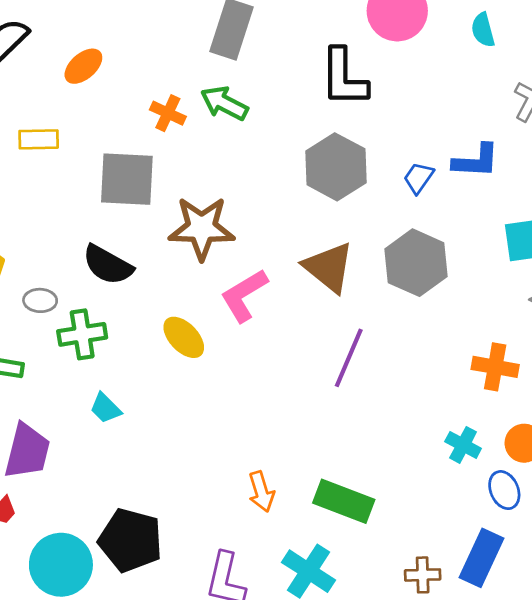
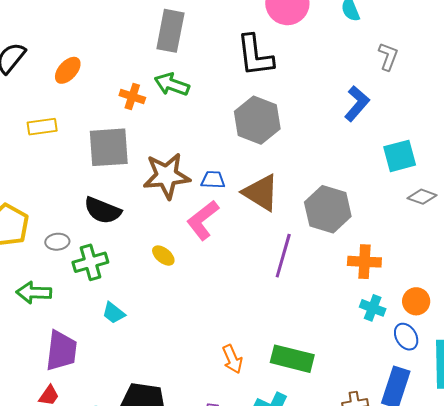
blue L-shape: (476, 161) -> (357, 104), turned -45
blue trapezoid: (418, 178) -> (213, 180), moved, turned 65
gray hexagon: (416, 263) -> (328, 209), moved
yellow ellipse: (184, 337) -> (163, 256), size x0.7
orange cross: (495, 367) -> (364, 262), moved

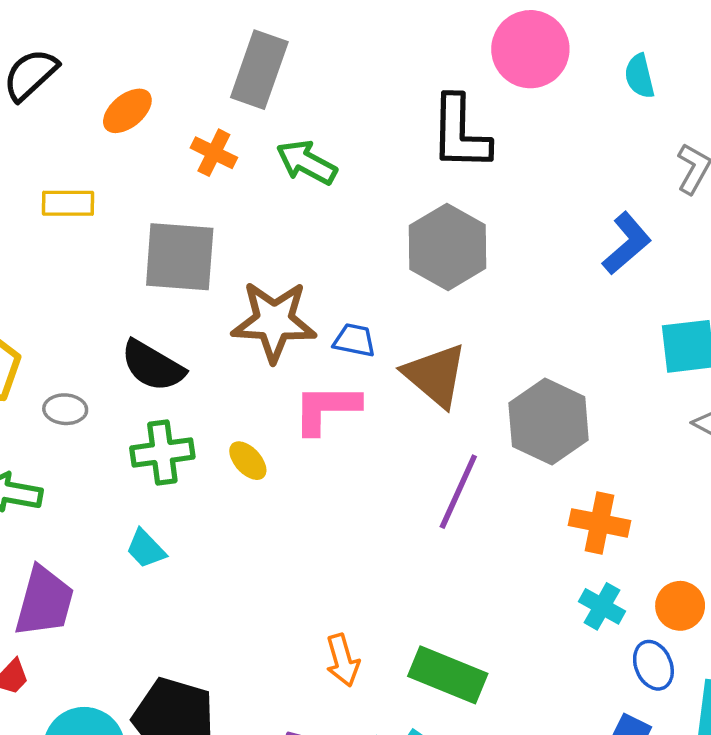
gray rectangle: (170, 31) -> (259, 70), moved
orange cross: (132, 96) -> (214, 153), moved
pink L-shape: (203, 220) -> (326, 409), turned 30
green cross: (90, 262) -> (162, 453), moved

